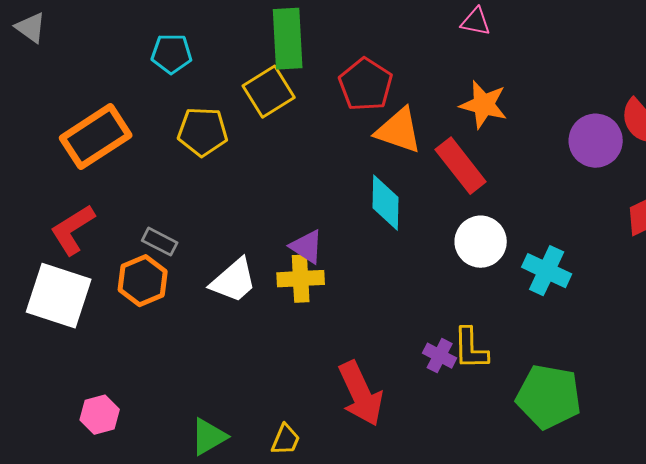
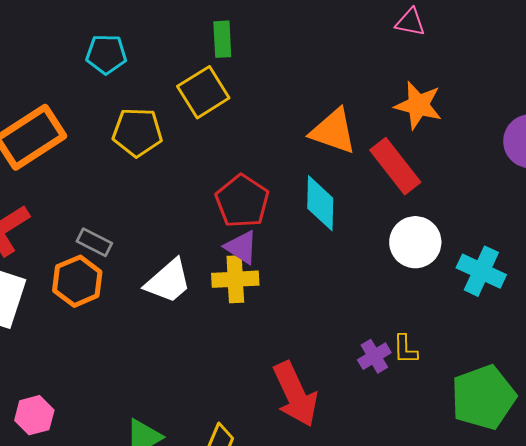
green rectangle: (288, 39) -> (222, 39), size x0.6
red pentagon: (366, 85) -> (242, 201), moved
yellow L-shape: (471, 349) -> (405, 349), size x0.7
purple cross: (440, 356) -> (374, 356), turned 32
green pentagon: (549, 397) -> (483, 397), turned -30

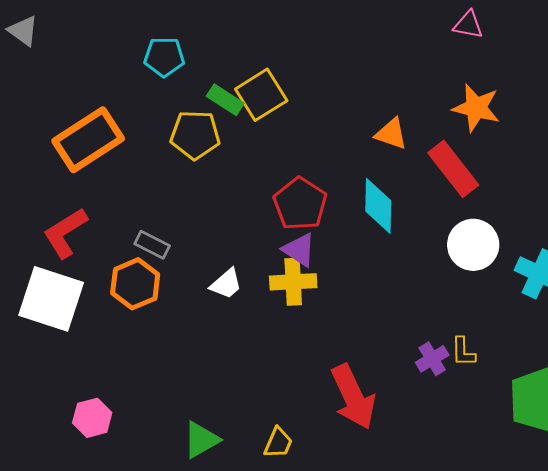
green rectangle: (222, 39) -> (225, 100), moved, turned -54
orange triangle: (333, 131) -> (391, 134), size x0.7
white trapezoid: (168, 281) -> (226, 284), size x0.7

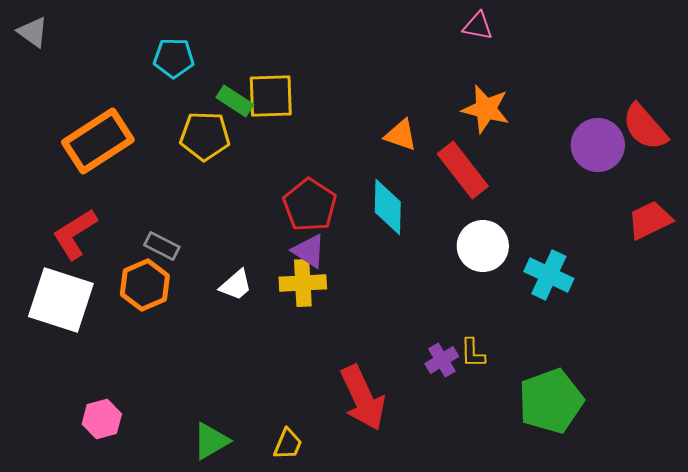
yellow square: (261, 95) -> (271, 96), turned 30

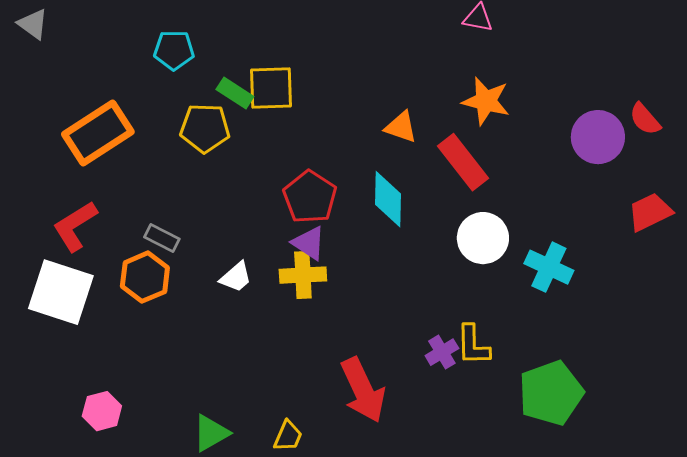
red semicircle: (645, 127) -> (645, 119), size x0.7
yellow L-shape: (473, 353) -> (473, 345), size x1.4

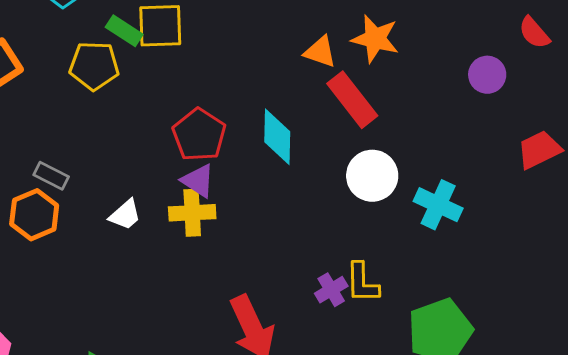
red semicircle: (645, 119) -> (534, 33), moved
orange triangle: (401, 127) -> (320, 52), moved
purple circle: (598, 137) -> (487, 75), size x0.7

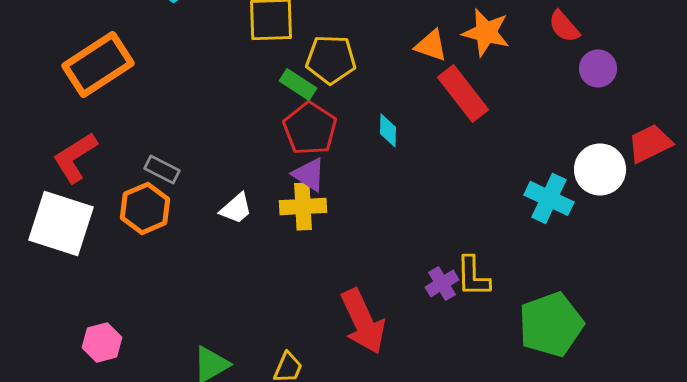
green rectangle: (124, 31) -> (298, 84), moved
red semicircle: (534, 33) -> (564, 26), moved
yellow pentagon: (94, 66) -> (331, 59), moved
cyan diamond: (277, 137) -> (388, 130), size x0.6
white circle: (372, 176) -> (600, 169), moved

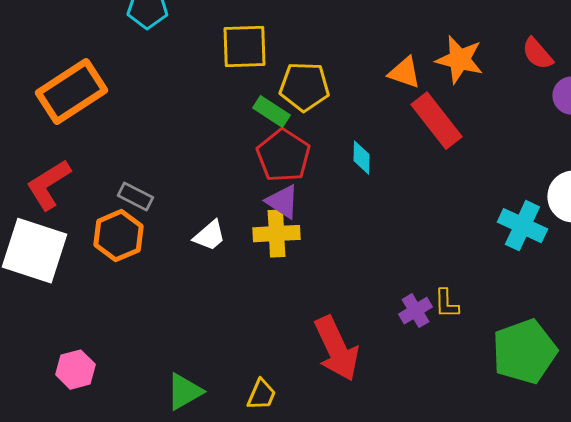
yellow L-shape: (473, 276) -> (446, 304), size x0.7

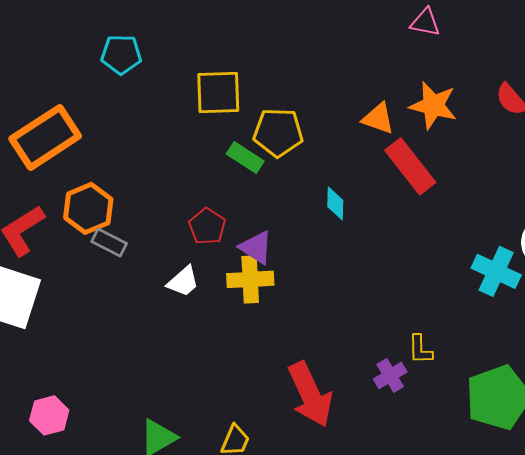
red pentagon: (283, 156) -> (207, 226), moved, size x0.7
orange hexagon: (118, 236) -> (88, 208), moved
purple cross: (415, 311) -> (390, 375), moved

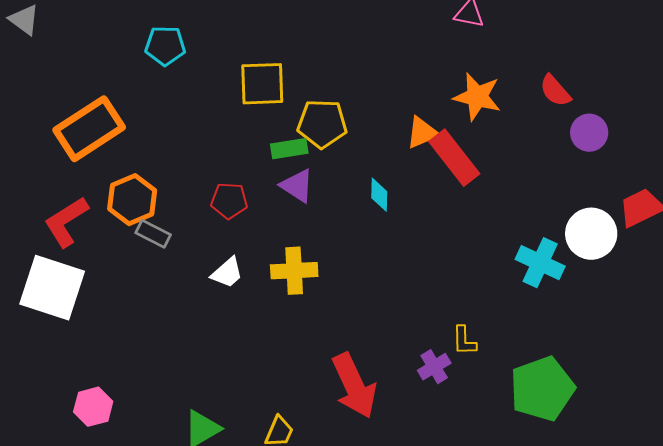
orange triangle: (378, 118) -> (422, 133), moved, turned -42
green rectangle: (245, 157) -> (289, 149), turned -42
red pentagon: (207, 226) -> (229, 201), moved, turned -30
purple triangle: (256, 247) -> (297, 186), moved

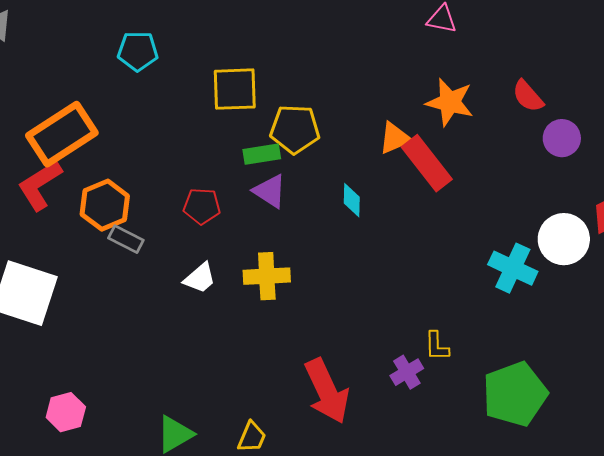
red L-shape: (66, 222) -> (40, 185), moved

